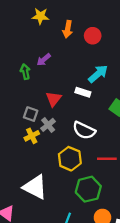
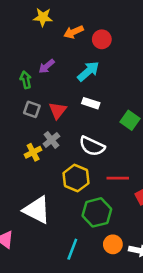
orange arrow: (68, 29) -> (74, 32), turned 56
cyan arrow: (98, 74) -> (88, 71), moved
gray square: (31, 114) -> (32, 109), moved

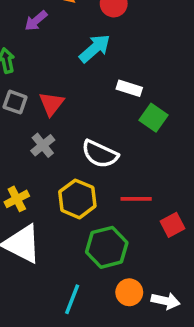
purple arrow: (47, 66) -> (36, 21), moved
white rectangle: (91, 103) -> (129, 88), moved
yellow cross: (33, 152) -> (17, 199), moved

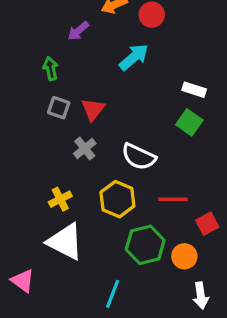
white rectangle: (129, 88) -> (194, 90), moved
orange circle: (129, 292) -> (184, 256), moved
white arrow: (166, 301) -> (201, 295), turned 70

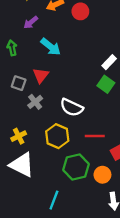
cyan arrow: (134, 57) -> (51, 47), moved, turned 80
white rectangle: (194, 90) -> (109, 62), turned -64
gray square: (59, 108) -> (19, 83), moved

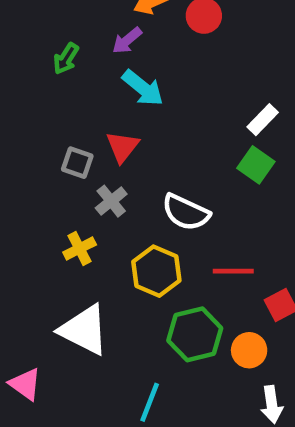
purple arrow: (31, 22) -> (127, 41), moved
green arrow: (12, 48) -> (66, 59), moved, turned -136
yellow cross: (19, 136) -> (80, 248), moved

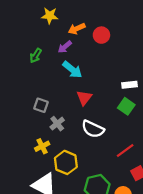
white rectangle: (263, 120) -> (130, 85), turned 40
red triangle: (122, 147) -> (84, 98), moved
yellow hexagon: (156, 271) -> (66, 162), moved
red line: (233, 271) -> (125, 151), moved, turned -36

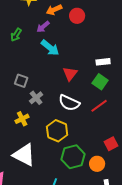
red triangle: (84, 98) -> (70, 74), moved
red line: (125, 151) -> (99, 106), moved
yellow hexagon: (66, 162) -> (57, 131), moved

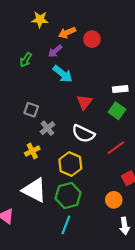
red line: (99, 106) -> (116, 148), moved
green hexagon: (73, 157) -> (68, 196), moved

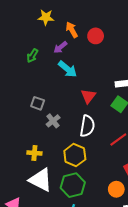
orange arrow: (67, 33) -> (72, 30), turned 84
white semicircle: (83, 134) -> (87, 126), turned -105
yellow cross: (32, 151) -> (34, 153), moved, turned 32

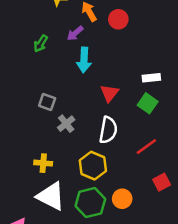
cyan arrow: (68, 69) -> (84, 60), turned 54
orange circle: (116, 189) -> (122, 199), moved

